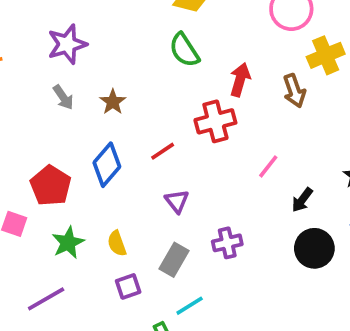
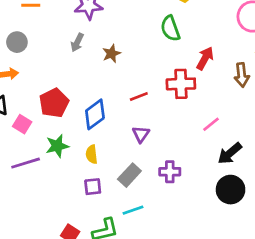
gray arrow: (63, 97) -> (77, 42), turned 48
blue diamond: (107, 165) -> (95, 114), moved
black arrow: (302, 200) -> (230, 153), size x1.4
purple line: (46, 299) -> (26, 163), moved

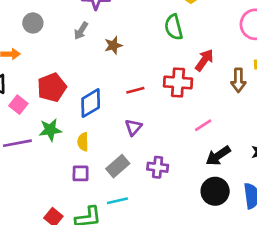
gray circle: (17, 42) -> (33, 23), moved

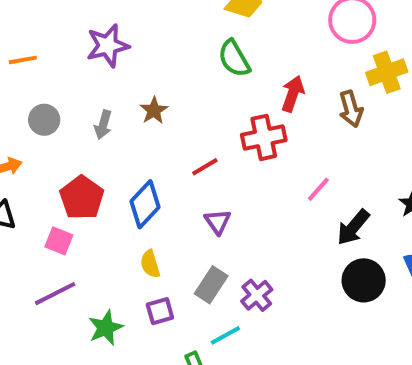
gray circle: (33, 23) -> (44, 120), moved
gray arrow: (81, 31) -> (103, 125), moved
pink square: (18, 105) -> (59, 241), moved
green star: (50, 130) -> (106, 328), moved
purple cross: (158, 167) -> (257, 295), moved, turned -30

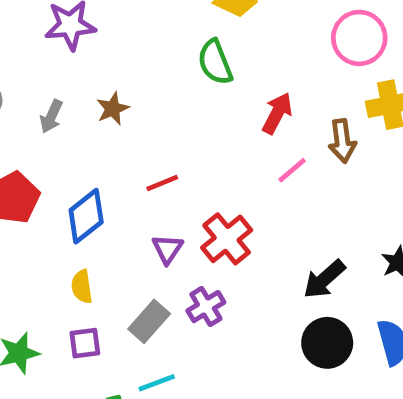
red cross: (264, 137) -> (227, 239), moved, turned -36
pink line: (318, 189) -> (292, 170), moved
purple cross: (257, 295) -> (206, 307), moved

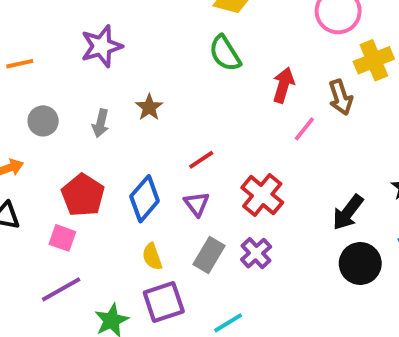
purple triangle: (168, 249) -> (197, 204), moved
gray rectangle: (149, 321) -> (209, 255), moved
purple square: (85, 343) -> (164, 302), size x1.5

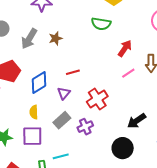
green semicircle: (225, 53) -> (101, 24), turned -66
gray arrow: (101, 123) -> (29, 39), size x1.5
black circle: (360, 263) -> (123, 148), moved

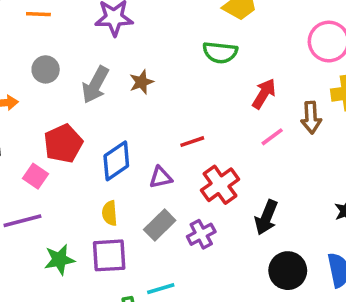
red line: (73, 72) -> (192, 142), moved
purple triangle: (64, 93) -> (161, 177), turned 40
black arrow: (137, 121) -> (266, 217), moved, turned -30
black circle: (123, 148) -> (288, 271), moved

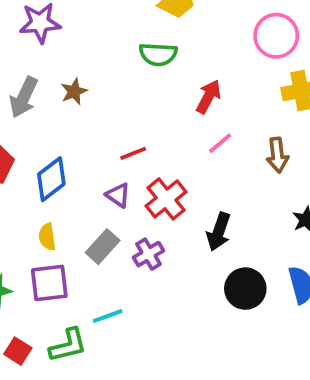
brown arrow: (311, 117) -> (277, 155), moved
purple triangle: (161, 177) -> (118, 195), moved, turned 50

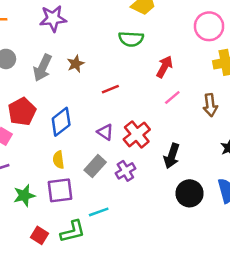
red line: (133, 153) -> (110, 89), moved

